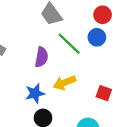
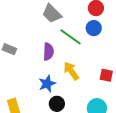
yellow arrow: (65, 83) -> (71, 71), turned 84

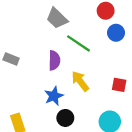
blue circle: (94, 28) -> (116, 33), moved

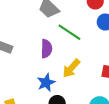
yellow arrow: (80, 81) -> (71, 68), turned -102

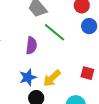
yellow arrow: (71, 68) -> (52, 78), moved

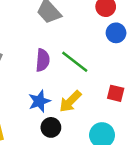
green line: (55, 32) -> (75, 62), moved

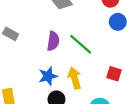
yellow arrow: (70, 101) -> (75, 78), turned 115

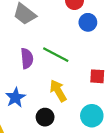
blue star: (48, 76) -> (15, 97), moved

